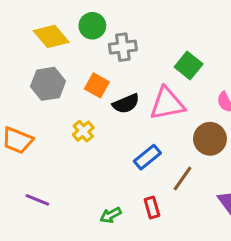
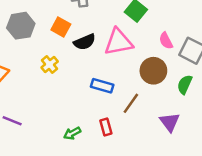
blue rectangle: (147, 157) -> (102, 86), turned 55

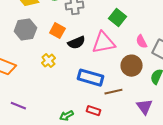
blue rectangle: (102, 86) -> (90, 78), size x1.4
brown line: (131, 103) -> (113, 92), turned 42
red rectangle: (106, 127) -> (93, 111), turned -56

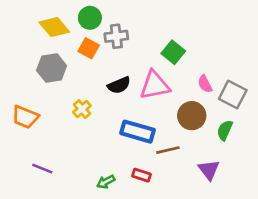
orange square: (57, 31) -> (89, 48), moved

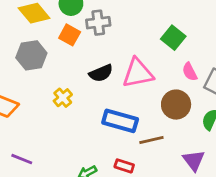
green square: (173, 52) -> (173, 38), moved

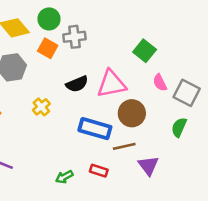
brown circle: (176, 105) -> (132, 113), moved
purple triangle: (194, 160) -> (148, 166), moved

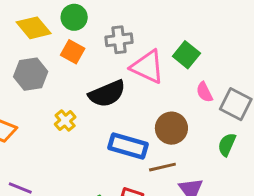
gray cross: (74, 37) -> (119, 40), moved
black semicircle: (77, 84) -> (107, 94), size x1.4
pink triangle: (111, 84) -> (147, 67), moved, turned 36

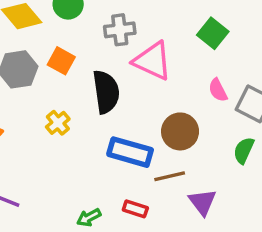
orange square: (73, 52) -> (61, 61), moved
green square: (186, 55) -> (213, 33), moved
black semicircle: (107, 94) -> (106, 92), turned -75

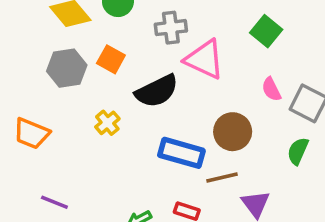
black semicircle: (106, 92) -> (157, 91), turned 72

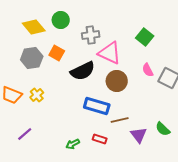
yellow cross: (107, 123) -> (37, 95), moved
brown circle: (233, 132) -> (117, 81), moved
green semicircle: (298, 151) -> (163, 129), moved, turned -70
purple line: (54, 202) -> (25, 134), turned -63

